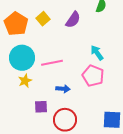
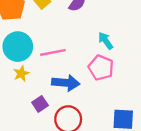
blue arrow: (63, 89) -> (66, 83), size x1.6
purple square: (41, 107) -> (40, 104), turned -32

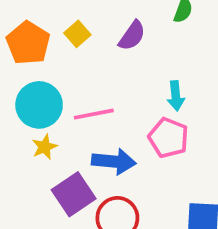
cyan arrow: (106, 41) -> (176, 96), turned -150
purple square: (40, 104) -> (74, 194), size x1.6

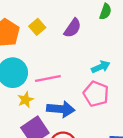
cyan arrow: (176, 96) -> (101, 67), turned -108
yellow star: (45, 147) -> (26, 100), moved

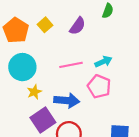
pink line: (48, 79) -> (71, 65), moved

